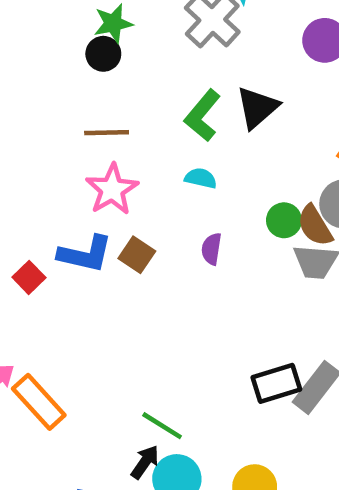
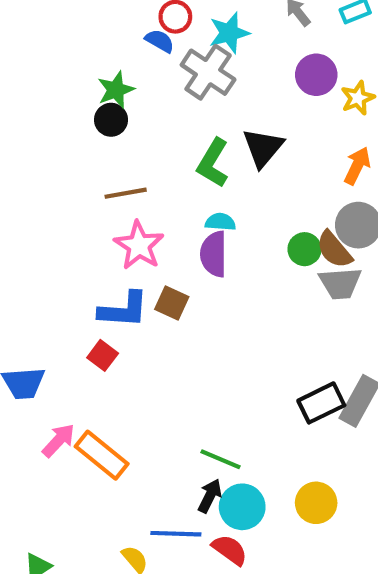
purple semicircle: (211, 249) -> (214, 254), moved, size x1.5
red square: (29, 277) -> (103, 355), moved

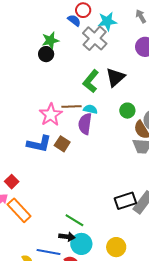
brown line: (126, 193) -> (72, 107), moved
green circle: (304, 249) -> (127, 111), moved
red square: (103, 355) -> (12, 182), moved
black arrow: (210, 496) -> (67, 237), turned 63

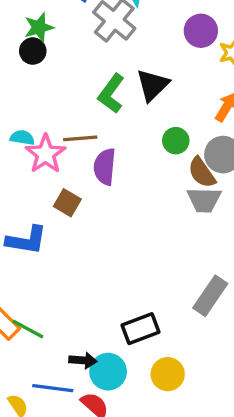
cyan semicircle: (90, 109) -> (22, 138), moved
blue L-shape: (39, 144) -> (27, 240), moved
black rectangle: (125, 201) -> (141, 329), moved
green line: (74, 220) -> (28, 329), moved

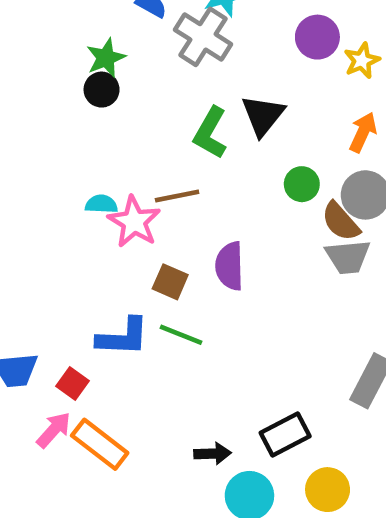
purple semicircle: (105, 167) -> (230, 266), moved
green line: (28, 329) -> (181, 335), moved
black arrow: (83, 360) -> (213, 454), moved

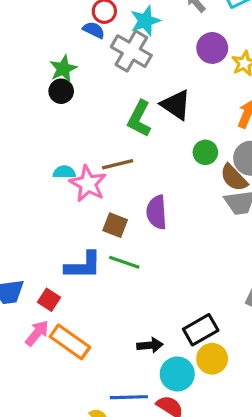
black triangle: (263, 115) -> (176, 105), turned -32
yellow circle: (328, 490) -> (212, 359), moved

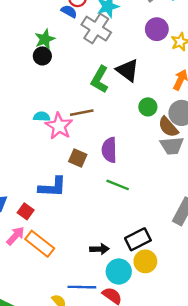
green line: (124, 262) -> (118, 185), moved

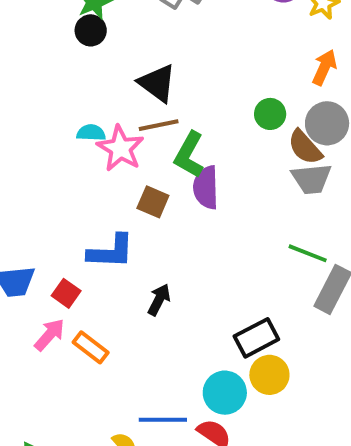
black triangle: (128, 70) -> (157, 83), moved
green L-shape: (100, 79) -> (189, 155), moved
green line: (118, 185) -> (308, 253), moved
orange rectangle: (40, 244) -> (91, 347), size x0.7
black arrow: (99, 249) -> (159, 300), moved, turned -60

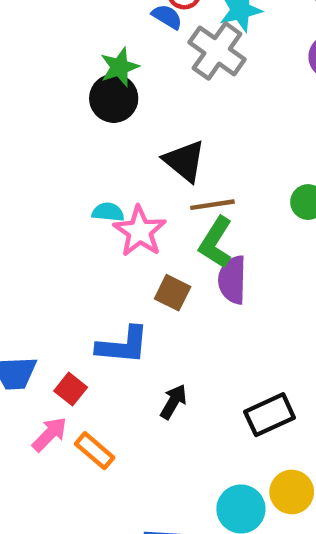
black circle: (91, 30) -> (114, 98), size x1.4
brown line: (159, 125) -> (212, 205), moved
black rectangle: (256, 338) -> (270, 415), moved

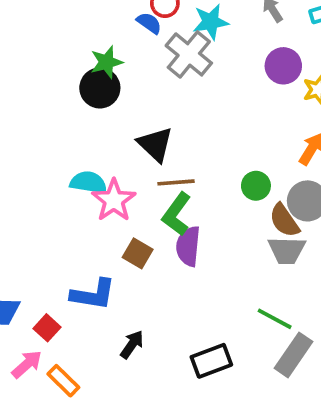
cyan semicircle: (108, 212) -> (88, 182), size x1.4

